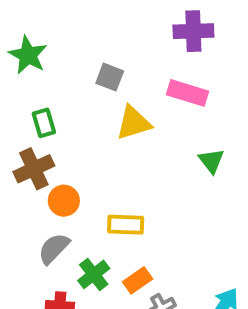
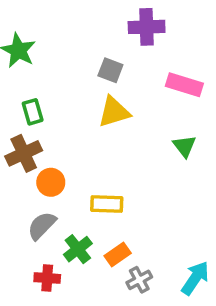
purple cross: (193, 31) -> (147, 27), moved
gray square: (110, 77) -> (110, 70), moved
pink rectangle: (187, 93) -> (184, 85), moved

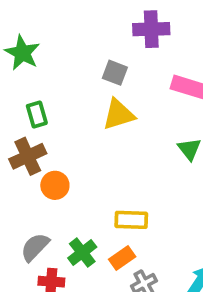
yellow rectangle: (107, 204) -> (131, 220), moved
gray semicircle: (42, 226) -> (35, 247), moved

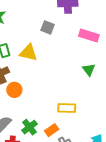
yellow triangle: (119, 114) -> (28, 53), moved, turned 30
yellow rectangle: (131, 220) -> (67, 108), moved

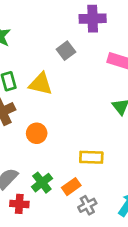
gray square: (48, 27) -> (66, 51), turned 32
orange circle: (14, 90) -> (37, 133), moved

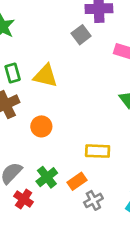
gray square: (66, 51) -> (81, 35), moved
red cross: (19, 204) -> (24, 199), turned 30

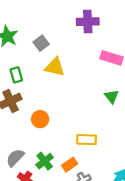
gray square: (81, 35) -> (41, 43), moved
yellow triangle: (45, 76) -> (55, 67), moved

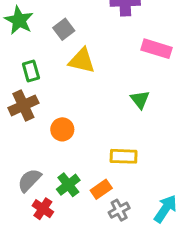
green triangle: (112, 96) -> (140, 100), moved

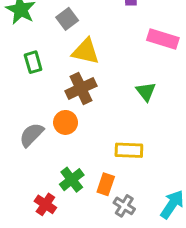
brown cross: (23, 105) -> (81, 88), moved
gray semicircle: (29, 180) -> (32, 135), moved
orange rectangle: (101, 189) -> (106, 184), turned -36
gray cross: (119, 210) -> (124, 206), turned -30

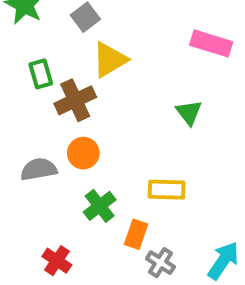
yellow triangle: (86, 51) -> (110, 60), turned -44
brown cross: (81, 88) -> (75, 100), moved
gray semicircle: (32, 135) -> (39, 169), turned 36
green cross: (72, 180) -> (100, 206), moved

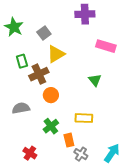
orange circle: (83, 153) -> (51, 95), moved
orange rectangle: (136, 234) -> (69, 140), turned -32

